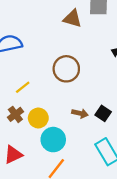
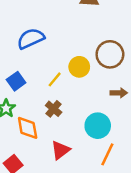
brown circle: (66, 69) -> (110, 54), moved
yellow circle: (38, 118) -> (79, 67), moved

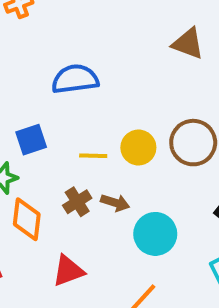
yellow line: (55, 79) -> (93, 156), turned 35
brown arrow: (119, 93) -> (115, 203), moved
cyan circle: (98, 126) -> (155, 234), moved

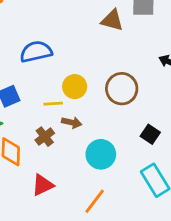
yellow circle: (138, 148) -> (75, 87), moved
brown arrow: (115, 203) -> (72, 123), moved

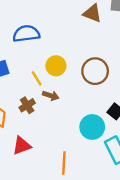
yellow line: (53, 104) -> (37, 78), turned 56
cyan circle: (101, 154) -> (92, 127), moved
orange line: (95, 201) -> (64, 163), turned -40

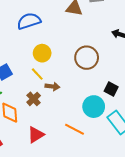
blue semicircle: (26, 34) -> (29, 21), moved
yellow circle: (56, 66) -> (42, 53), moved
orange line: (64, 163) -> (75, 129), moved, turned -54

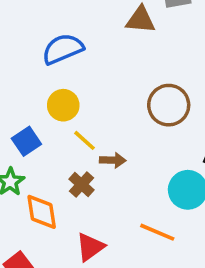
yellow circle: (42, 53) -> (63, 105), moved

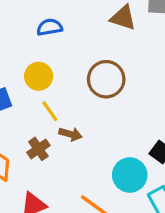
blue semicircle: (63, 49) -> (50, 27), size x0.7
brown circle: (169, 105) -> (106, 79), moved

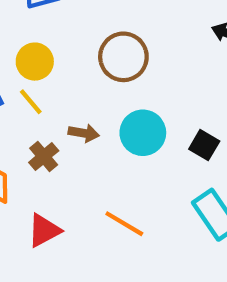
yellow line: (50, 111) -> (31, 102), moved
cyan circle: (130, 175) -> (143, 133), moved

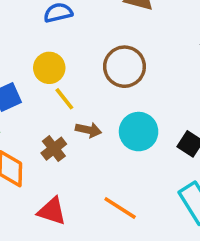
yellow line: (31, 102) -> (64, 99), moved
red triangle: (44, 230) -> (52, 211), turned 44

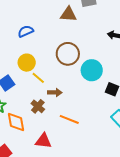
cyan circle: (139, 132) -> (92, 70), moved
orange line: (120, 208) -> (69, 119), moved

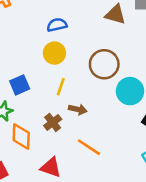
yellow circle: (27, 63) -> (54, 53), moved
yellow line: (38, 78) -> (61, 87), turned 56

